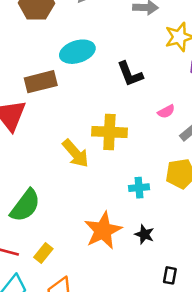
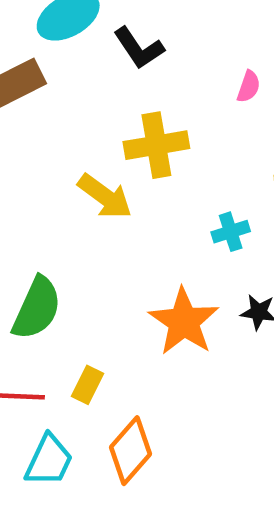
black L-shape: (130, 74) -> (139, 48), moved
pink semicircle: (166, 112) -> (249, 87), turned -30

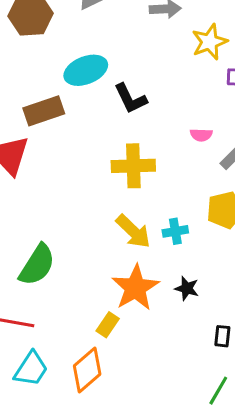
pink semicircle: (249, 87) -> (201, 135), turned 65
yellow arrow: (105, 196) -> (133, 231), moved
yellow rectangle: (87, 385) -> (108, 325), moved

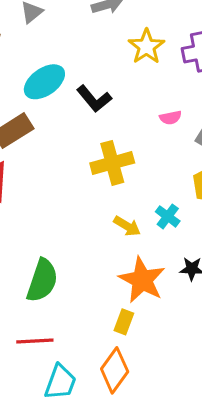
yellow star: (210, 42) -> (146, 47), moved
yellow arrow: (133, 231) -> (127, 226), size x0.7
cyan cross: (175, 231) -> (168, 216), turned -30

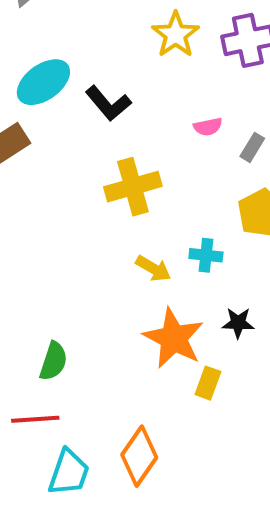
cyan cross: (168, 216) -> (206, 255), turned -30
green semicircle: (42, 280) -> (53, 361), moved, size x0.7
yellow rectangle: (124, 322) -> (208, 383), moved

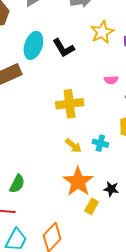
cyan ellipse: (43, 82) -> (33, 45), turned -44
black L-shape: (108, 103) -> (63, 48), moved
black star: (238, 323) -> (111, 189), moved

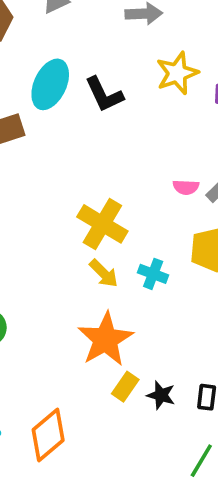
pink semicircle: (111, 80) -> (186, 187), moved
yellow cross: (70, 104) -> (102, 224), moved, turned 32
black star: (111, 189) -> (161, 395), moved

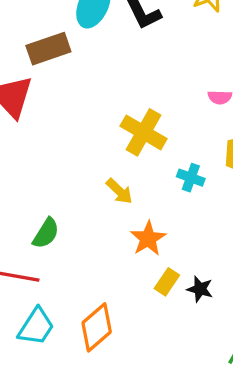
yellow arrow: (104, 273) -> (119, 191), moved
orange star: (105, 339) -> (148, 239), size x0.7

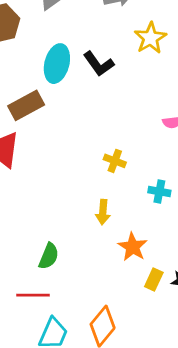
yellow cross: (143, 132) -> (115, 161), size x0.6
yellow arrow: (119, 191) -> (103, 212), turned 60

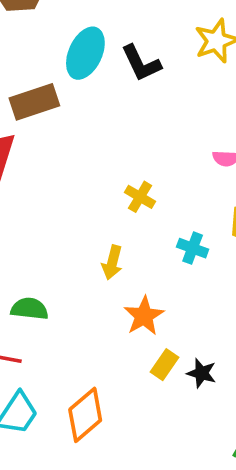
green semicircle: (49, 256) -> (29, 309), turned -116

